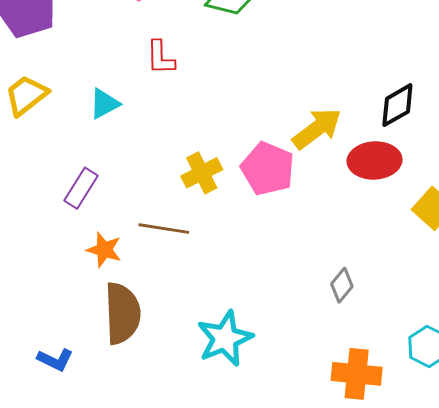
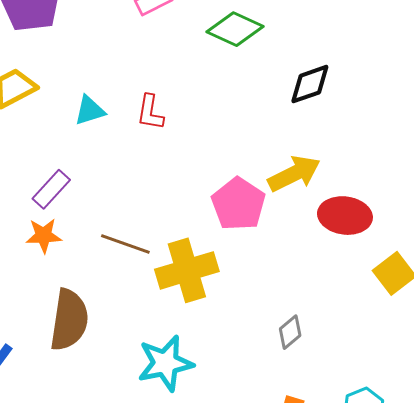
red L-shape: (161, 58) -> (150, 112), moved
black diamond: (397, 105) -> (310, 84), moved
yellow cross: (202, 173) -> (187, 270), moved, size x1.5
orange star: (104, 250) -> (44, 236), moved, turned -30

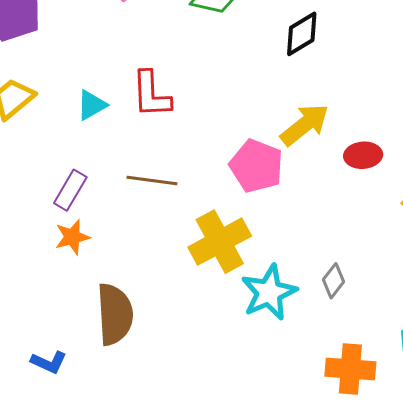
red L-shape: (150, 112) -> (151, 94), size x1.4
red ellipse: (345, 216) -> (363, 155), size x0.7
brown line: (125, 244) -> (152, 180), moved
cyan star: (165, 363) -> (269, 292), moved

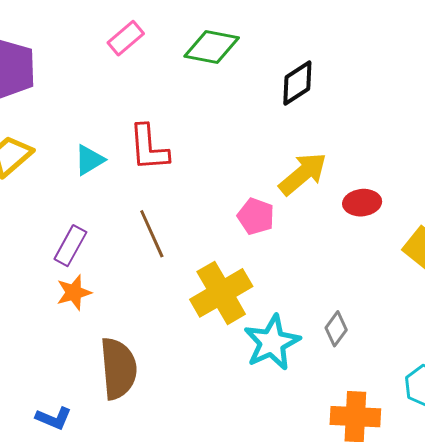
pink pentagon: (256, 166) -> (256, 216), size x0.7
brown line: (152, 180) -> (152, 234), turned 60

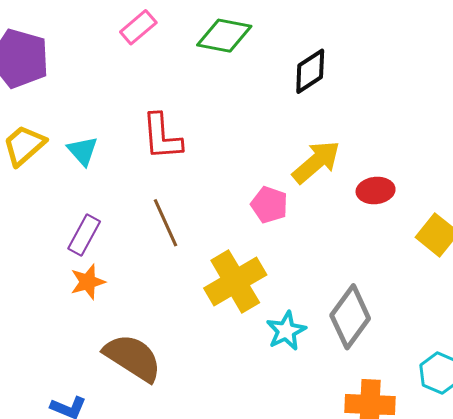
cyan triangle: (89, 160) -> (83, 151), moved, turned -40
gray diamond: (336, 329) -> (350, 317), size x1.8
cyan star: (272, 342) -> (286, 331), size x0.7
brown semicircle: (118, 368) -> (133, 358), turned -52

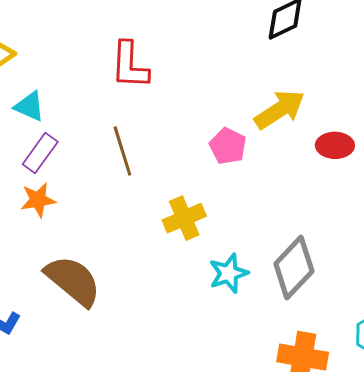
cyan triangle: (83, 151) -> (29, 106), moved, turned -32
yellow cross: (235, 282) -> (184, 218), size x0.7

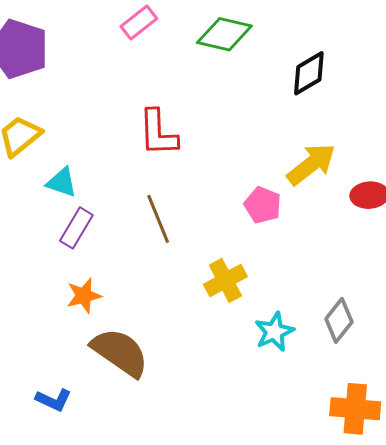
orange star: (38, 200) -> (84, 296), moved
gray diamond: (294, 268) -> (339, 320), size x0.7

